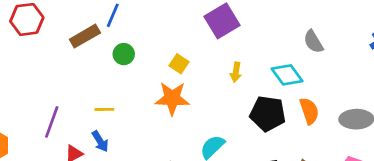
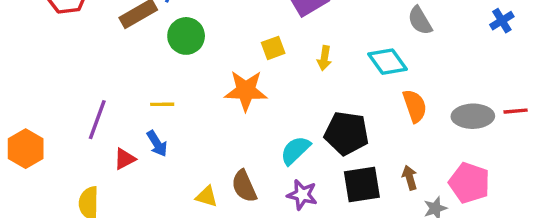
green circle: (124, 54) -> (186, 36), size x1.4
yellow square: (179, 64) -> (273, 48), moved, turned 36
black pentagon: (268, 114) -> (347, 133), moved

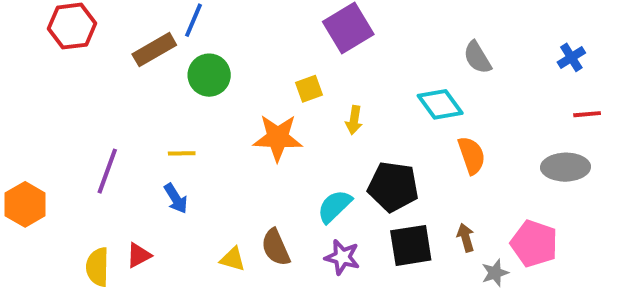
yellow arrow: (324, 58) -> (354, 120), moved
red line: (516, 111) -> (587, 114), moved
gray ellipse: (473, 116) -> (566, 167), moved
red triangle: (125, 159) -> (139, 255), moved

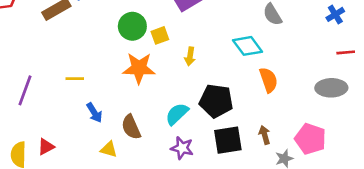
green circle: (209, 75) -> (132, 26), moved
blue arrow: (176, 198) -> (94, 113), moved
brown semicircle: (276, 247) -> (131, 127), moved

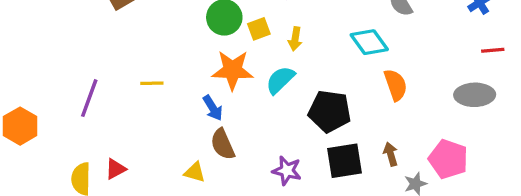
yellow arrow: (190, 56) -> (295, 39), moved
blue arrow: (94, 113) -> (213, 108), moved
cyan semicircle: (177, 114) -> (280, 80), moved

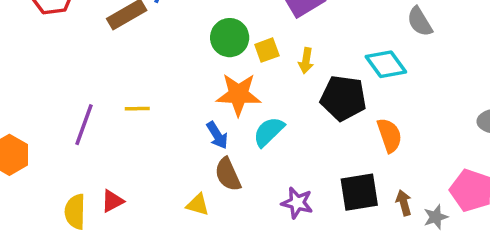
cyan semicircle: (280, 80) -> (269, 132), moved
yellow line: (152, 83) -> (137, 109), moved
orange semicircle: (396, 85) -> (389, 135), moved
black pentagon: (330, 111) -> (343, 98), moved
brown arrow: (391, 154) -> (404, 203), moved

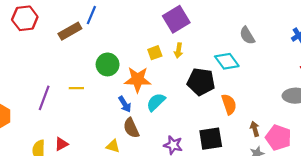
green circle: (230, 38) -> (108, 64), moved
yellow arrow: (306, 61) -> (178, 51), moved
brown arrow: (404, 203) -> (255, 129), moved

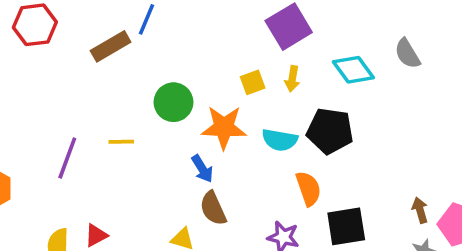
cyan diamond: (227, 61) -> (353, 70), moved
cyan semicircle: (156, 102) -> (280, 140), moved, turned -126
orange semicircle: (229, 104) -> (308, 189), moved

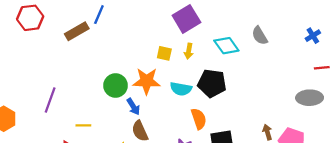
yellow square: (253, 82) -> (164, 53), turned 32
green circle: (173, 102) -> (116, 86), moved
yellow line: (121, 142) -> (83, 125), moved

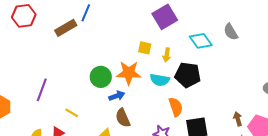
yellow arrow: (189, 51) -> (167, 55), moved
blue arrow: (133, 107) -> (117, 96), turned -77
yellow line: (83, 125) -> (72, 113), turned 32

